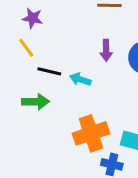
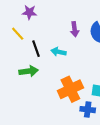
purple star: (32, 18) -> (29, 12), moved
black line: (49, 71) -> (36, 49), turned 63

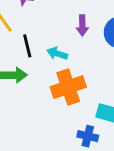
orange cross: (70, 89) -> (68, 87), moved

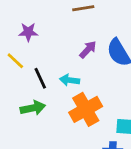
purple arrow: (82, 25) -> (88, 50), turned -126

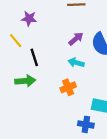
cyan arrow: (70, 80) -> (76, 63), moved
orange cross: (86, 109) -> (68, 87), size x0.6

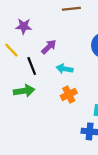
purple arrow: (76, 39) -> (49, 47), moved
cyan arrow: (76, 63) -> (65, 69), moved

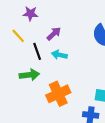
cyan arrow: (65, 69) -> (59, 55), moved
orange cross: (69, 94) -> (58, 94), moved, size x1.5

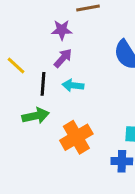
purple star: (30, 14) -> (62, 30), moved
black line: (37, 51) -> (43, 84), turned 30

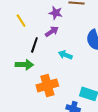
yellow line: (16, 66) -> (21, 21), moved
cyan arrow: (73, 85) -> (65, 55), moved

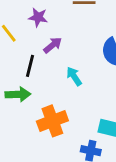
purple star: (56, 13) -> (38, 17), moved
cyan arrow: (65, 55) -> (74, 76), turned 40

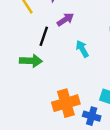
orange cross: (52, 121) -> (66, 103), moved

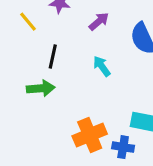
purple arrow: (65, 19) -> (99, 21), moved

